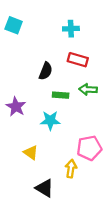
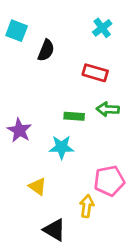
cyan cross: (71, 29) -> (102, 28), moved, turned -35
black semicircle: (46, 71) -> (46, 50), moved

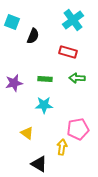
cyan cross: (102, 28) -> (73, 20), size x1.5
green rectangle: (74, 116) -> (45, 79), moved
purple star: (19, 130) -> (14, 83), moved, turned 30

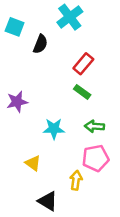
cyan cross: (73, 20) -> (70, 17), moved
red rectangle: (68, 52) -> (83, 64), turned -66
green arrow: (77, 78) -> (94, 126), moved
green rectangle: (45, 79) -> (82, 92), moved, turned 32

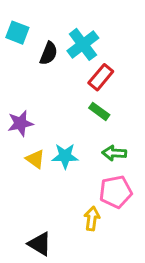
cyan cross: (70, 17) -> (83, 44), moved
yellow triangle: (33, 163) -> (35, 159), moved
black triangle: (48, 201) -> (40, 244), moved

